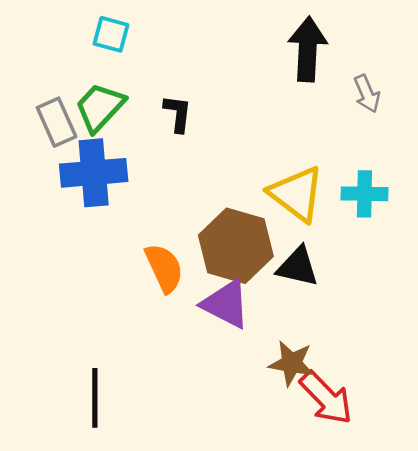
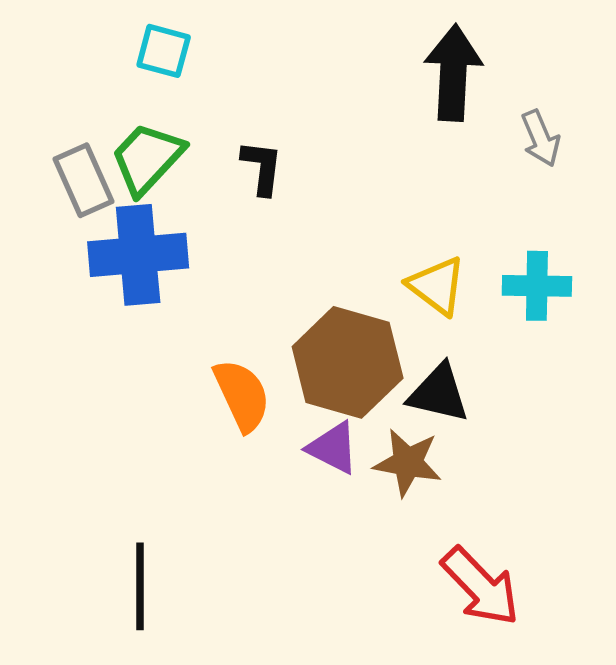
yellow triangle: (296, 194) -> (437, 286), size x0.7
purple triangle: (226, 304) -> (333, 448), size x0.7
brown star: (291, 363) -> (408, 463), moved

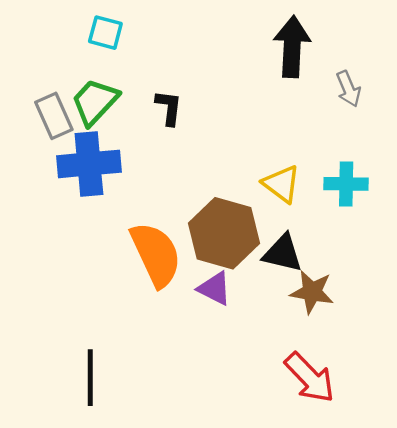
orange semicircle: (242, 395) -> (156, 254), size x1.4
brown star: (408, 463) -> (312, 292), moved

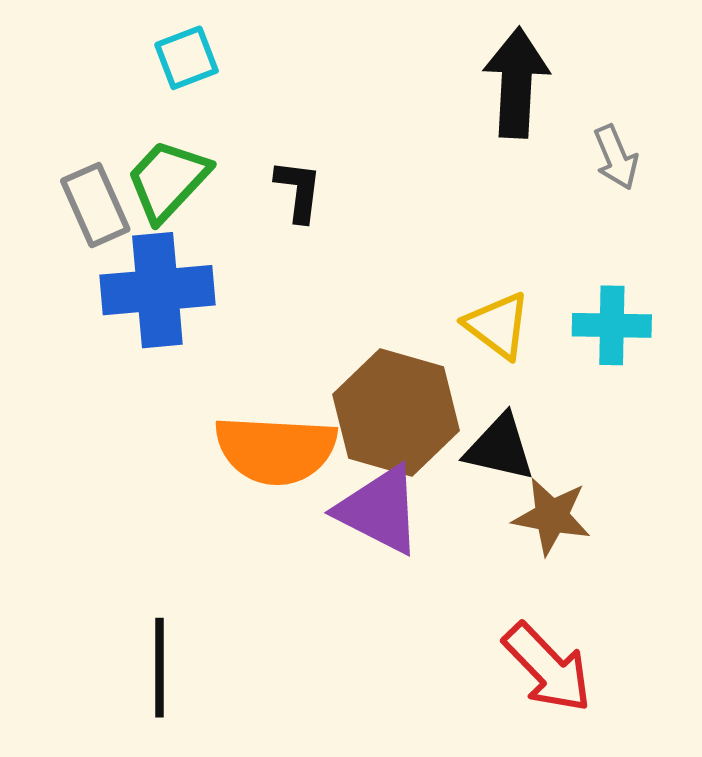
cyan square: (105, 33) -> (187, 58), turned -36
orange semicircle: (156, 254) -> (276, 450), turned 118
purple triangle: (215, 288) -> (379, 510), size x1.5

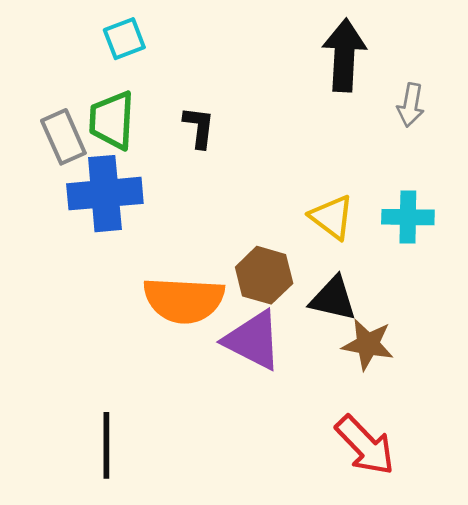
gray arrow: (616, 157) -> (411, 105), turned 33
green trapezoid: (168, 180) -> (112, 120), turned -40
brown hexagon: (396, 413) -> (264, 275), size x0.7

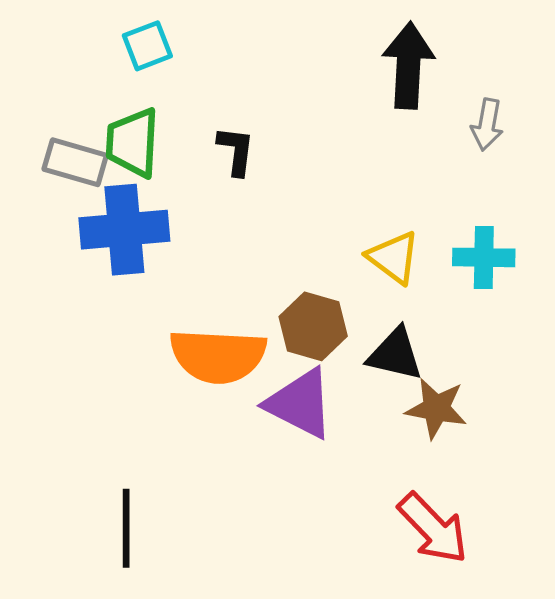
gray rectangle: (63, 137) -> (75, 162), turned -50

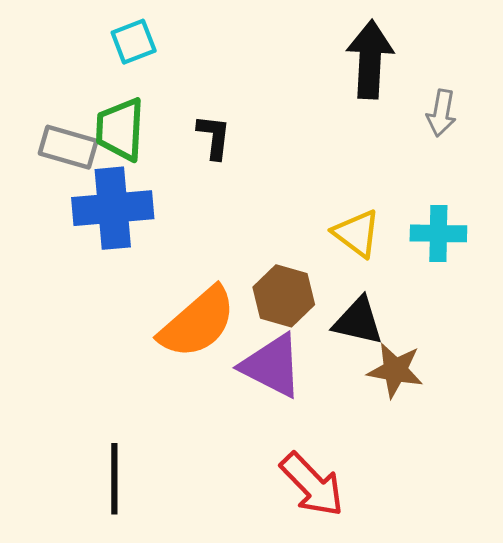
orange semicircle: (218, 356) -> (198, 323), turned -44
red arrow: (433, 528) -> (312, 485), moved

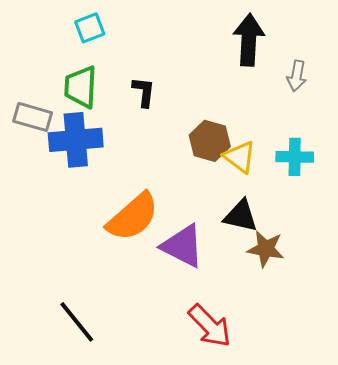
gray rectangle: (68, 147) -> (33, 117), moved
brown hexagon: (284, 296) -> (210, 141), moved
black line: (114, 479) -> (77, 322), turned -39

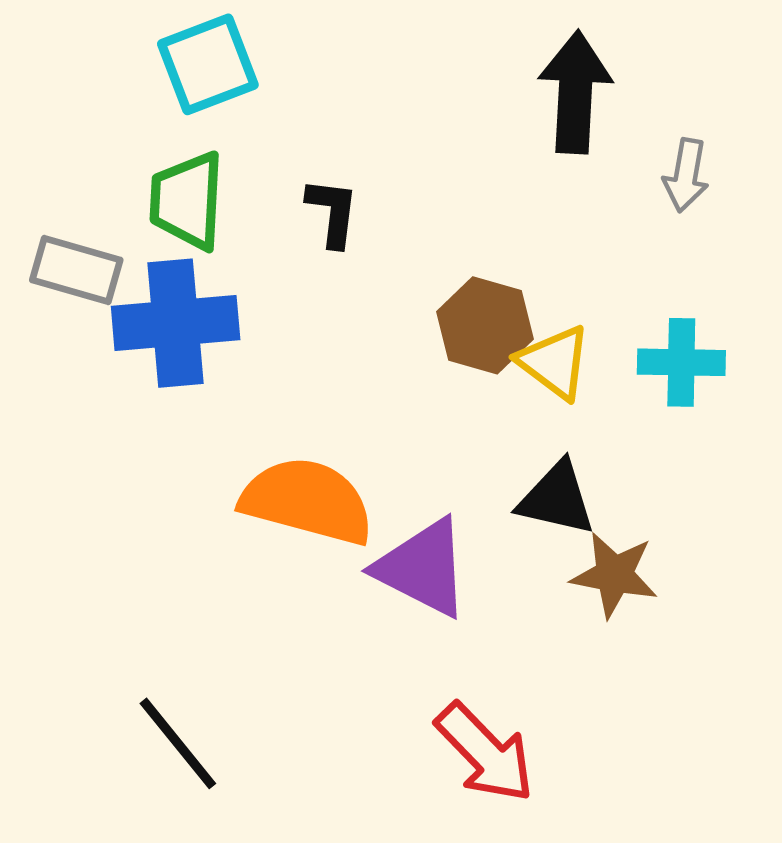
cyan square: (90, 28) -> (208, 64), size x1.4
orange semicircle: (133, 217) -> (307, 501), turned -124

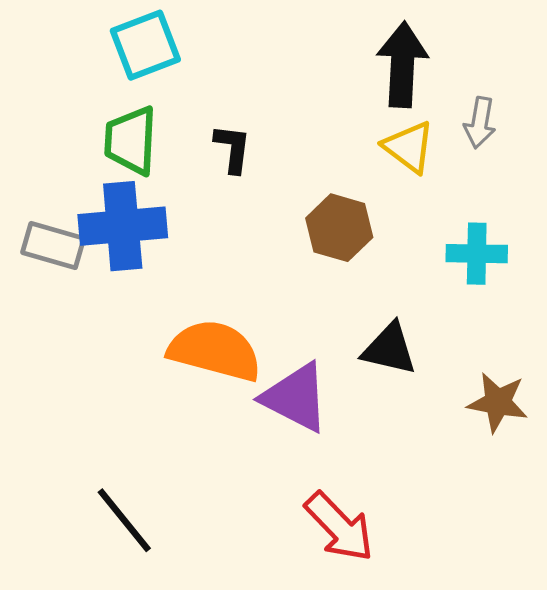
gray rectangle: (76, 270) -> (53, 246), moved
yellow triangle: (554, 362) -> (409, 147), moved
brown star: (614, 575) -> (498, 402), moved

